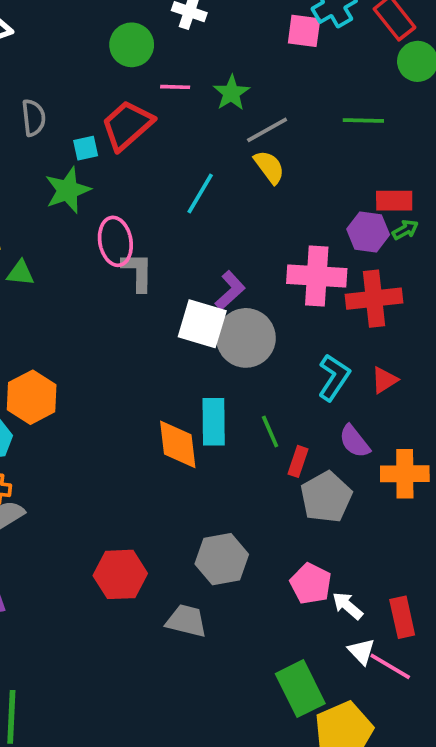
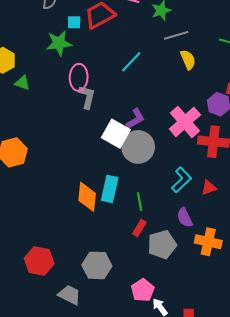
yellow semicircle: (269, 167) -> (188, 60), moved
pink cross: (317, 276) -> (185, 122), turned 32
red rectangle: (298, 461) -> (139, 228), moved

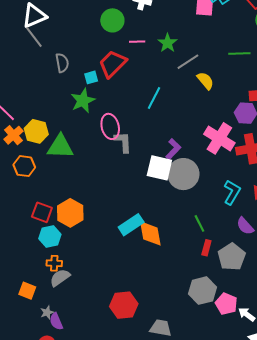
green triangle: (22, 83) -> (60, 147), size x1.8
cyan rectangle: (110, 189) -> (131, 225), moved, turned 60
gray hexagon: (97, 265) -> (203, 291), moved

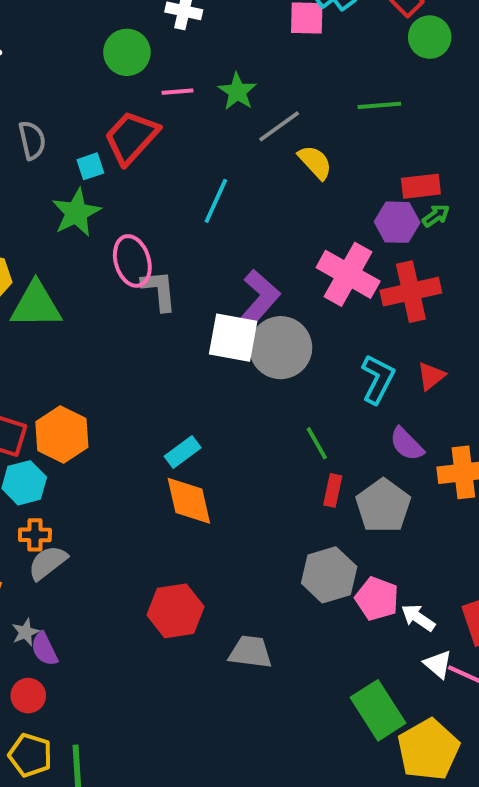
purple L-shape: (173, 149) -> (259, 299), size x1.4
cyan rectangle: (131, 225) -> (183, 452), size x0.7
orange diamond: (150, 233) -> (189, 501), moved

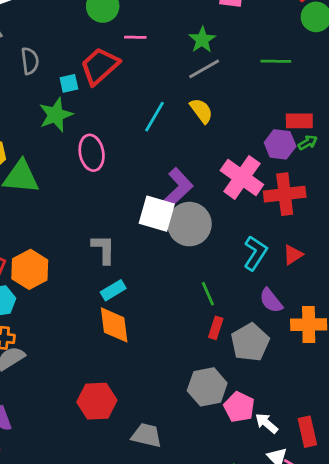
green star: (237, 92) -> (202, 40), moved
yellow semicircle: (315, 162) -> (201, 111), moved
gray L-shape: (159, 290) -> (104, 249), moved

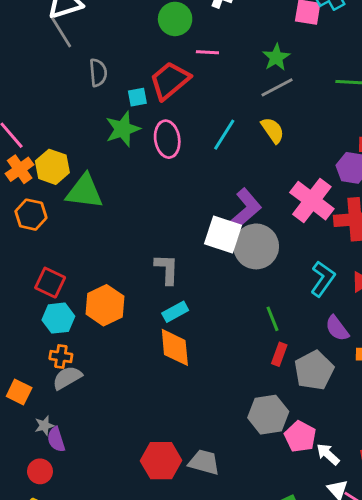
pink ellipse: (92, 153) -> (167, 139), moved
orange hexagon: (30, 269) -> (105, 305), moved
red hexagon: (97, 401) -> (161, 461), moved

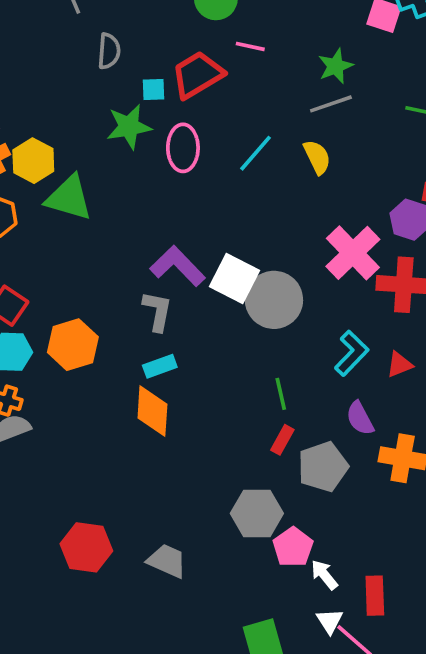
purple L-shape: (245, 210) -> (178, 266), moved, turned -102
red hexagon: (161, 461) -> (86, 547), moved

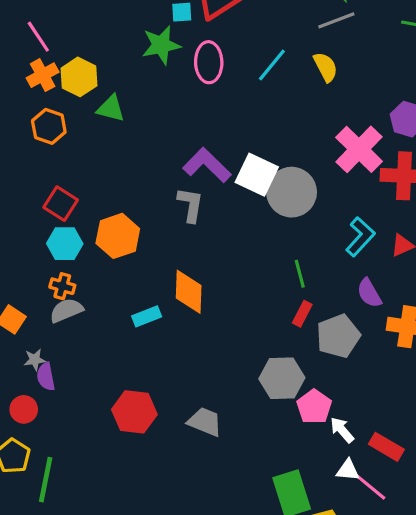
green triangle: (69, 198) -> (111, 108), size x0.7
cyan rectangle: (160, 366) -> (147, 316), moved
red rectangle: (375, 596) -> (386, 447), turned -56
white triangle: (330, 621) -> (348, 470), turned -50

